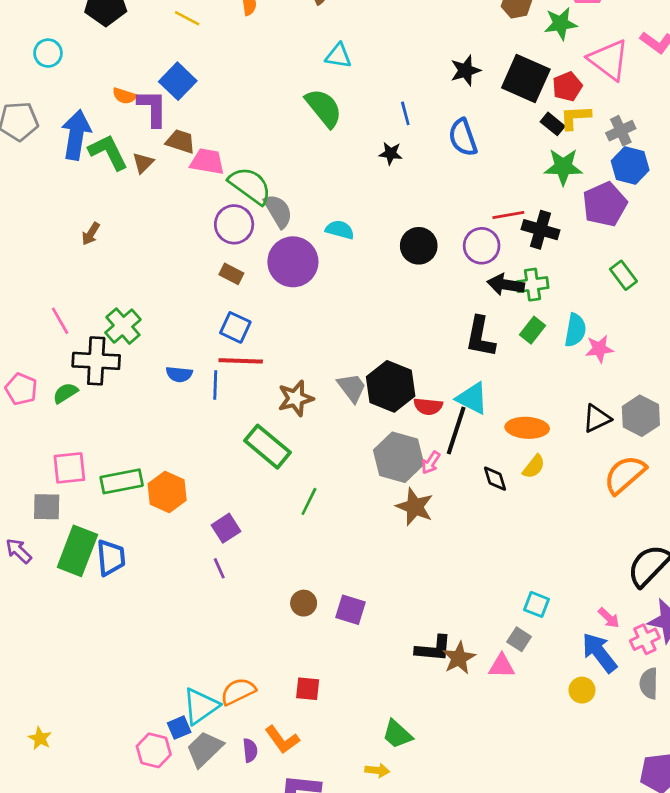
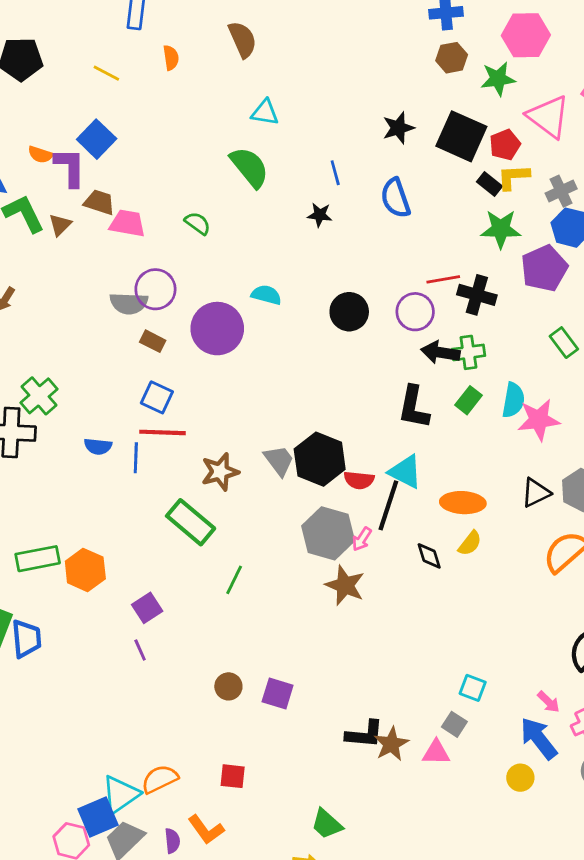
green semicircle: (250, 186) -> (198, 223), moved, size x0.6
gray semicircle: (278, 211) -> (129, 303), moved, turned 123
pink star: (599, 349) -> (539, 420), size x1.4
blue square: (179, 728) -> (98, 817), size x1.6

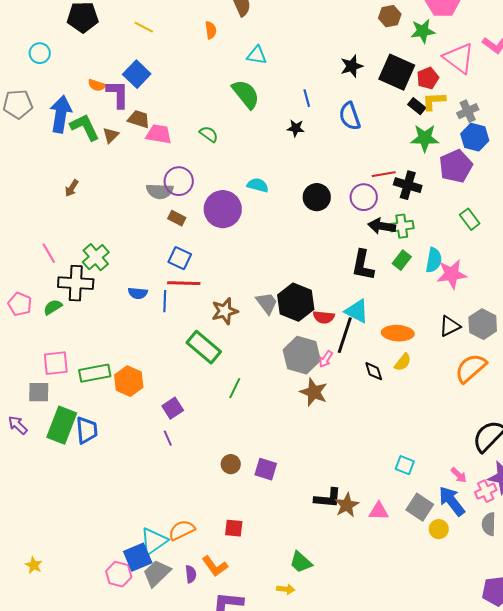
orange semicircle: (171, 58) -> (211, 30), moved
gray square: (454, 724) -> (420, 507), moved, size x1.5

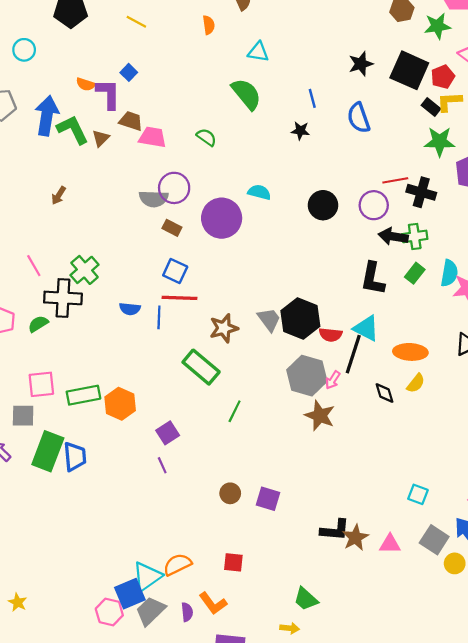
blue square: (137, 74) -> (129, 72), size x0.6

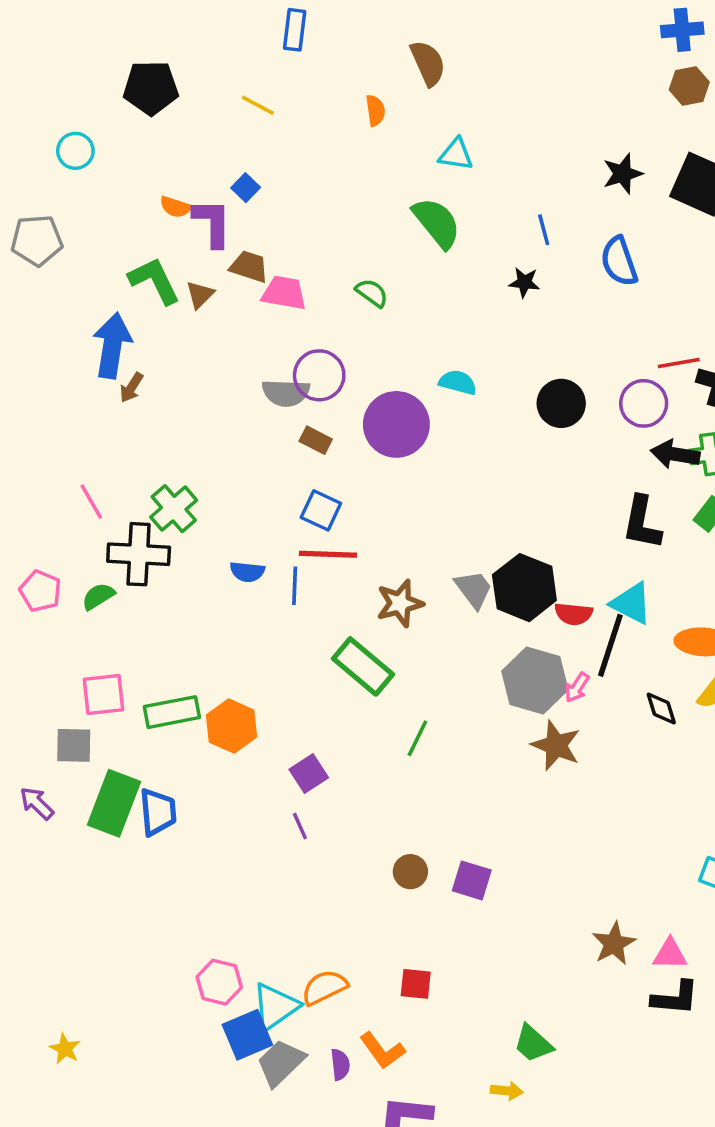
blue arrow: (47, 116) -> (112, 346), moved
black L-shape: (335, 530) -> (675, 998), moved
pink hexagon: (109, 612) -> (219, 982), moved

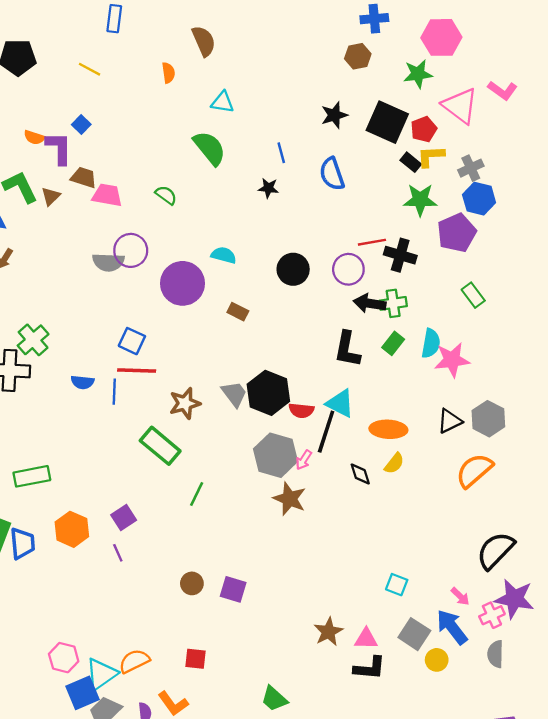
brown hexagon: (689, 86) -> (358, 56), moved
brown rectangle: (316, 440) -> (238, 312), moved
orange hexagon: (232, 726) -> (72, 529), moved

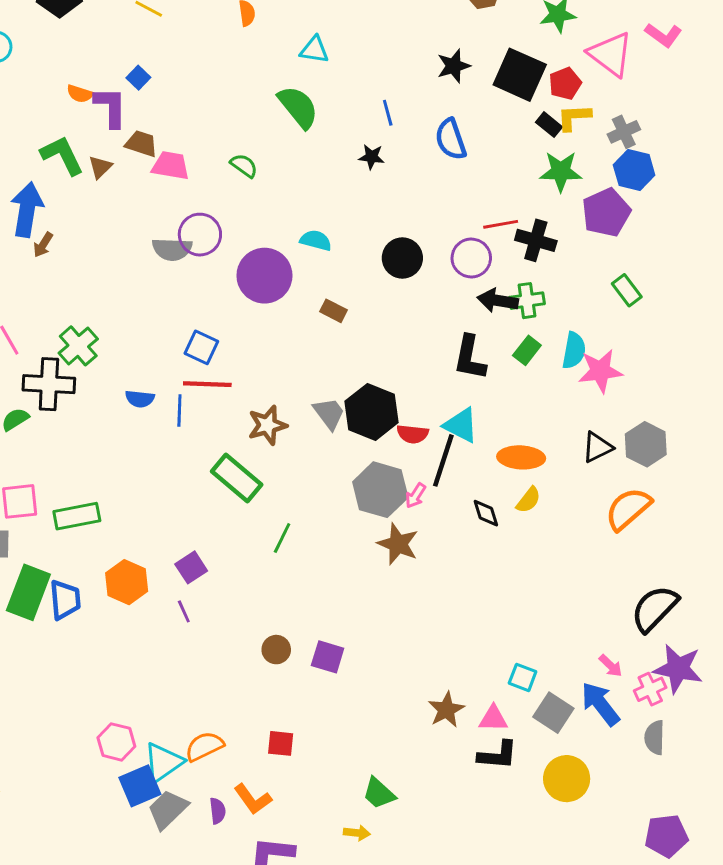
cyan square: (397, 585) -> (523, 677), moved
yellow circle: (437, 660) -> (567, 779), moved, size x1.6

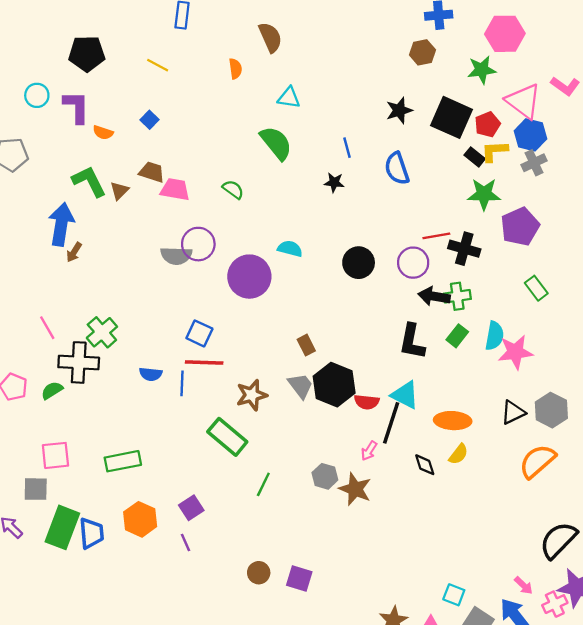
purple L-shape: (111, 107) -> (76, 107), moved
blue hexagon: (634, 170) -> (530, 135), moved
brown rectangle: (333, 311) -> (306, 345), moved, turned 36
gray hexagon: (380, 490) -> (325, 476), moved, size x0.6
green rectangle: (77, 516) -> (123, 461), moved

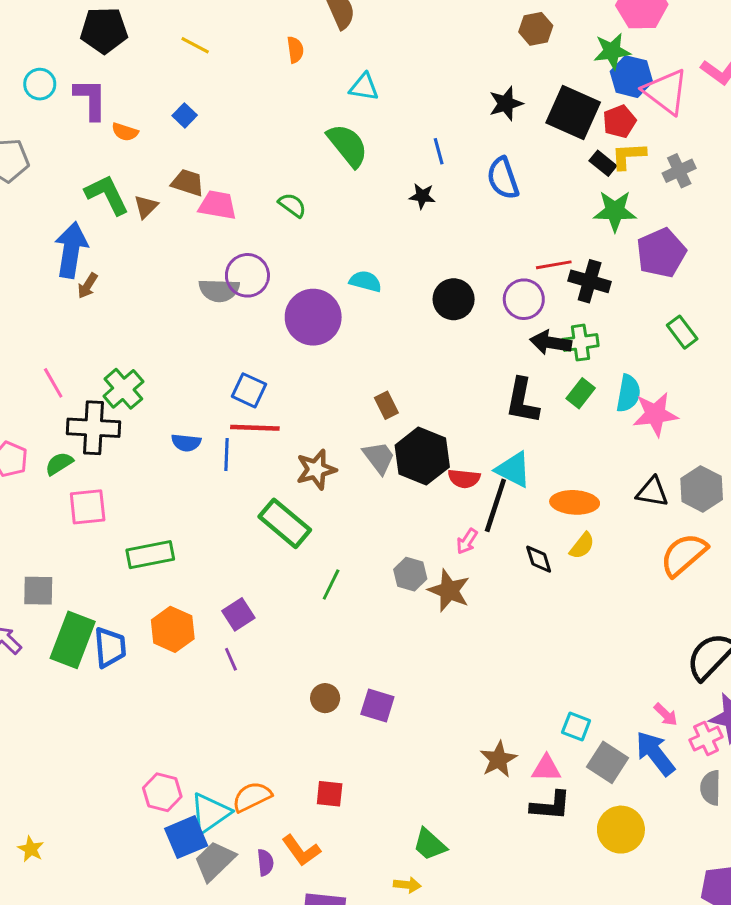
blue hexagon: (530, 135) -> (631, 77), moved
black triangle: (513, 412) -> (652, 492), turned 36
pink square: (55, 455) -> (88, 507), moved

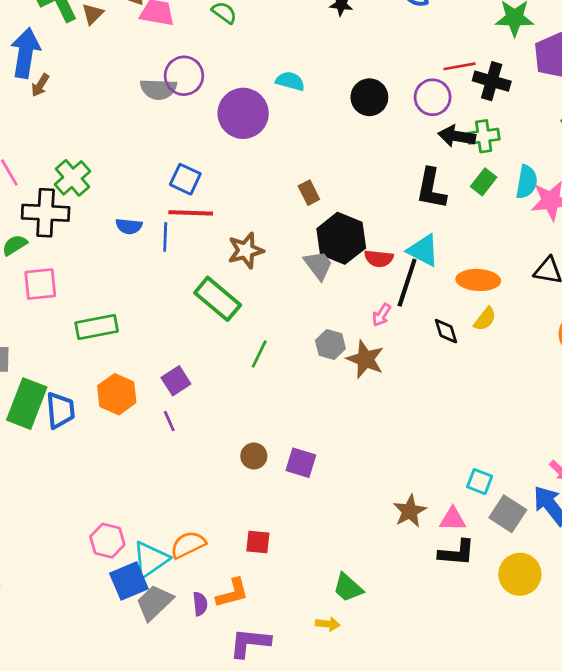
gray trapezoid: (379, 458) -> (318, 265), moved
orange L-shape: (301, 851) -> (232, 593), turned -69

